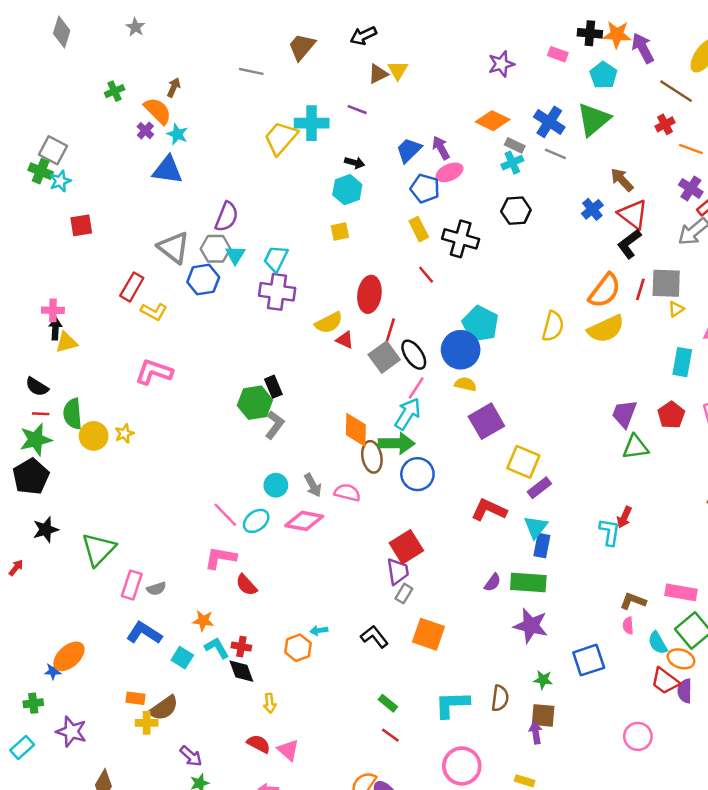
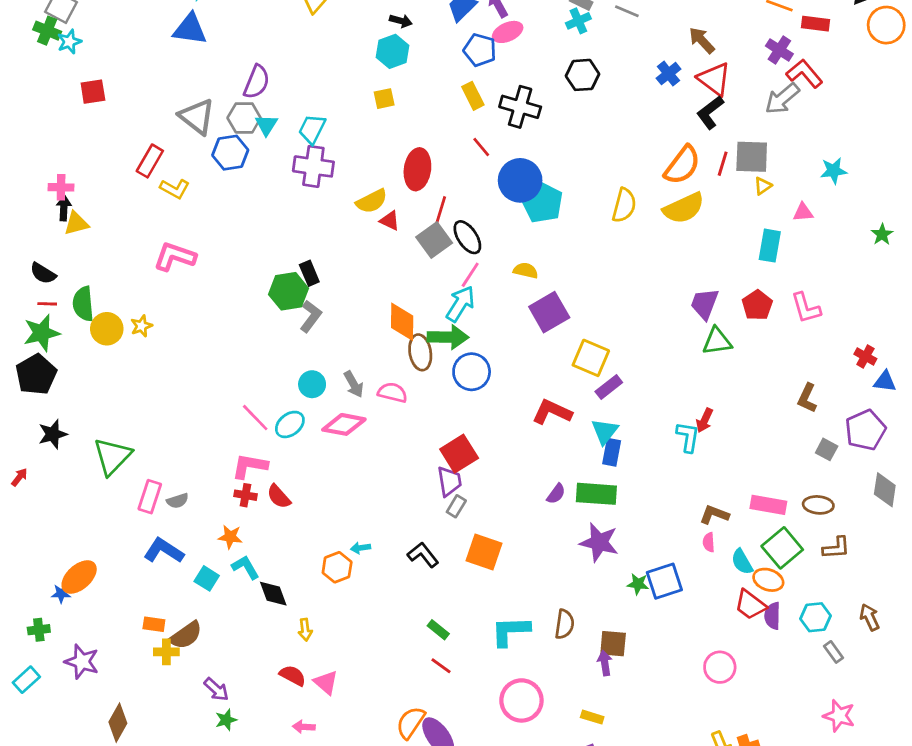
blue circle: (461, 350) -> (520, 180), moved
red cross: (241, 647) -> (245, 495), moved
green star: (543, 680) -> (638, 584), moved

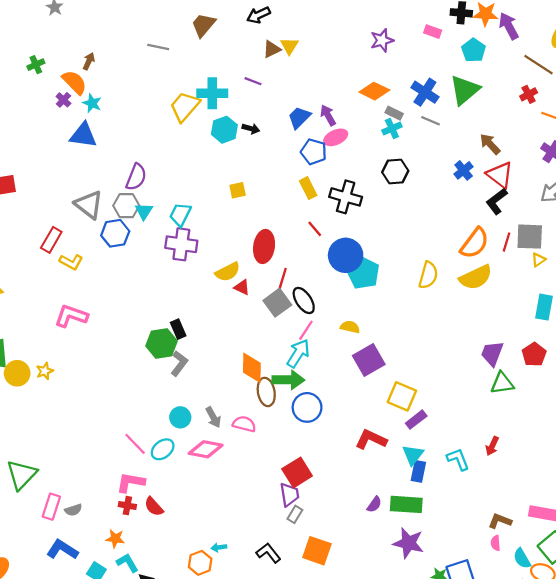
cyan hexagon: (392, 51) -> (224, 130), moved
cyan L-shape: (688, 437) -> (458, 459), moved, turned -30

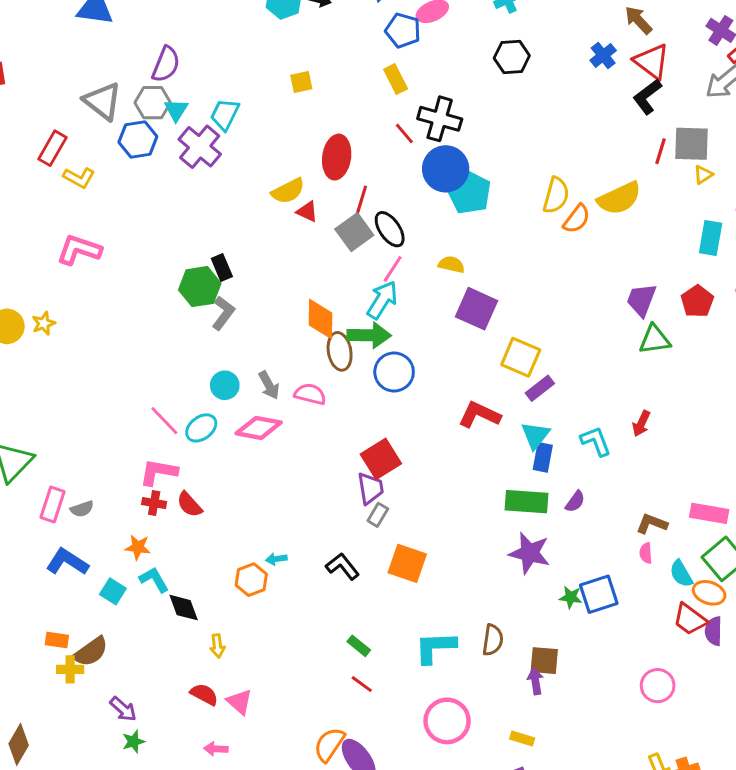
black cross: (346, 197) -> (440, 119), moved
orange semicircle: (475, 243) -> (577, 219), moved, size x0.7
purple cross: (181, 244) -> (200, 147), moved, turned 32
purple square: (369, 360) -> (477, 309), turned -36
purple semicircle: (374, 504) -> (575, 502), moved

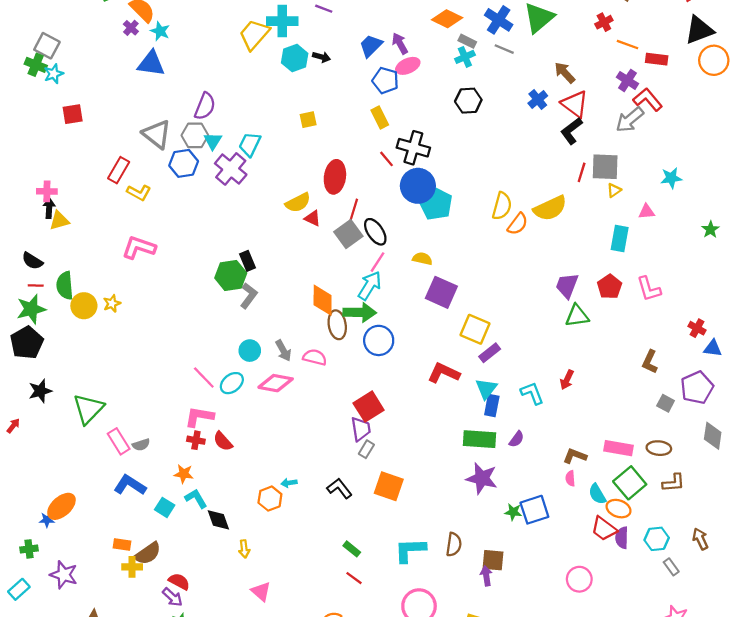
pink rectangle: (53, 504) -> (119, 441), turned -50
red semicircle: (204, 694) -> (179, 581), moved

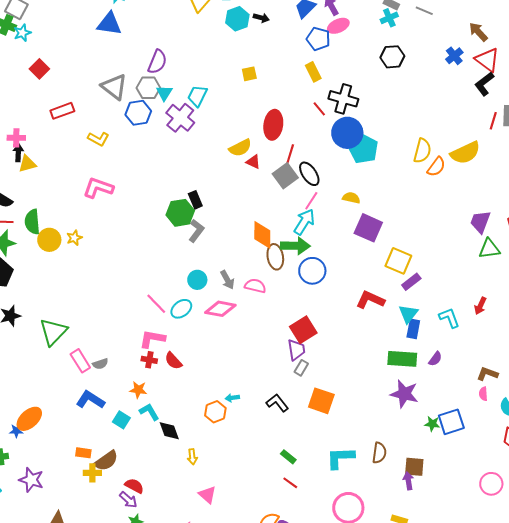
red square: (73, 114) -> (39, 69), turned -36
red rectangle: (119, 170) -> (62, 111), moved, turned 40

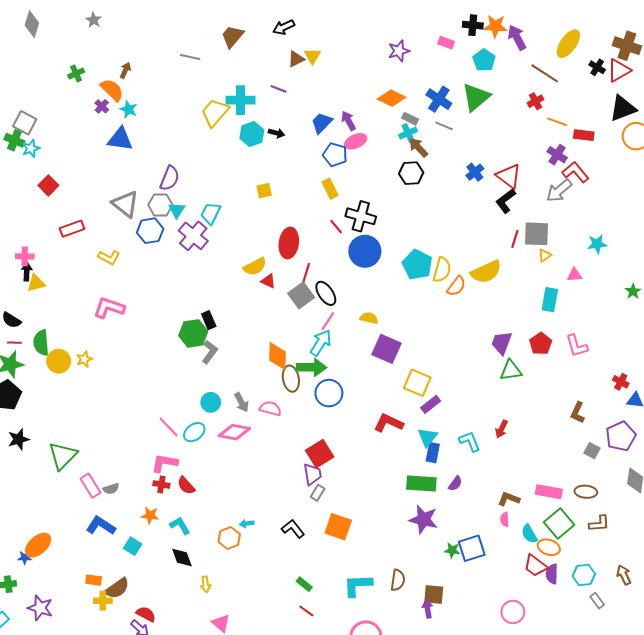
brown arrow: (478, 32) -> (418, 147), moved
cyan pentagon: (363, 149) -> (417, 265), moved
cyan L-shape: (149, 412) -> (180, 526), moved

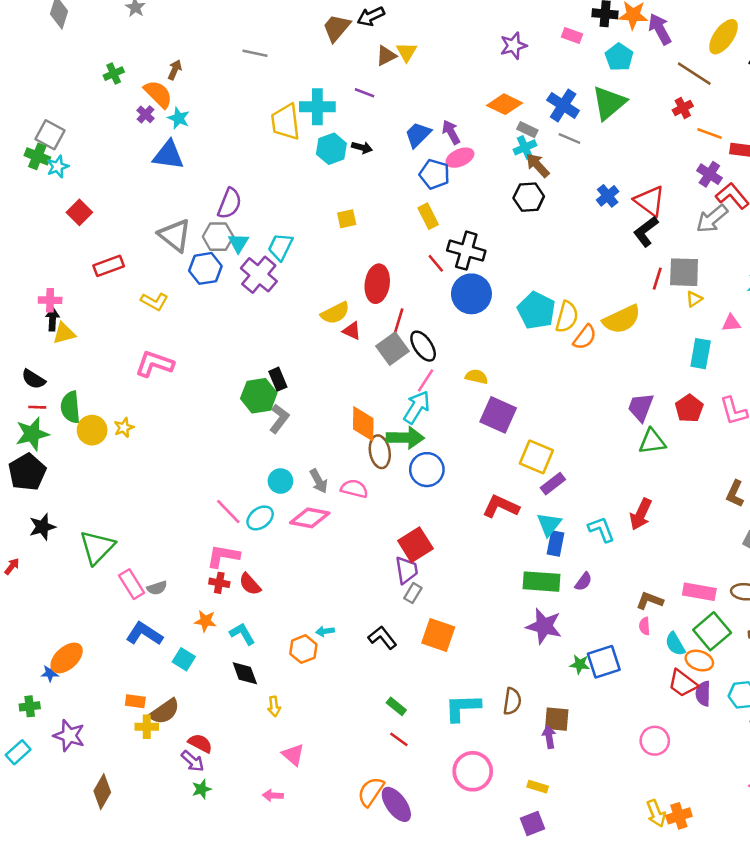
brown trapezoid: (232, 36) -> (336, 28), moved
yellow trapezoid: (215, 113) -> (286, 122), turned -48
red arrow: (502, 429) -> (641, 514), size x1.4

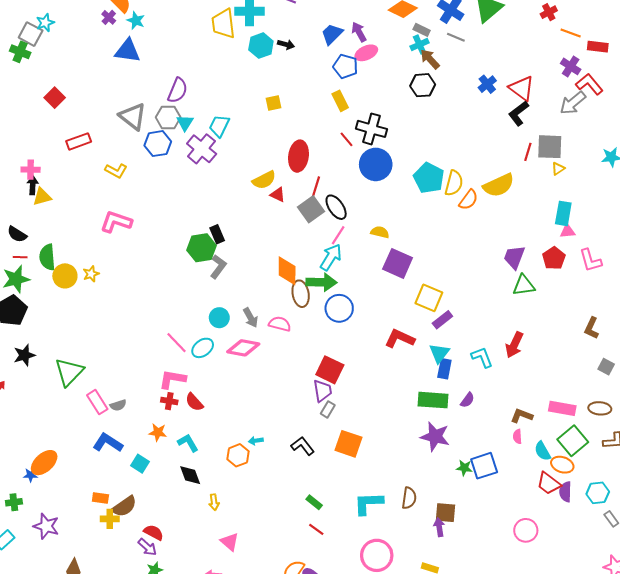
cyan star: (58, 167) -> (45, 23), moved
pink triangle: (731, 323) -> (568, 231), moved
red square: (415, 545) -> (330, 370), turned -32

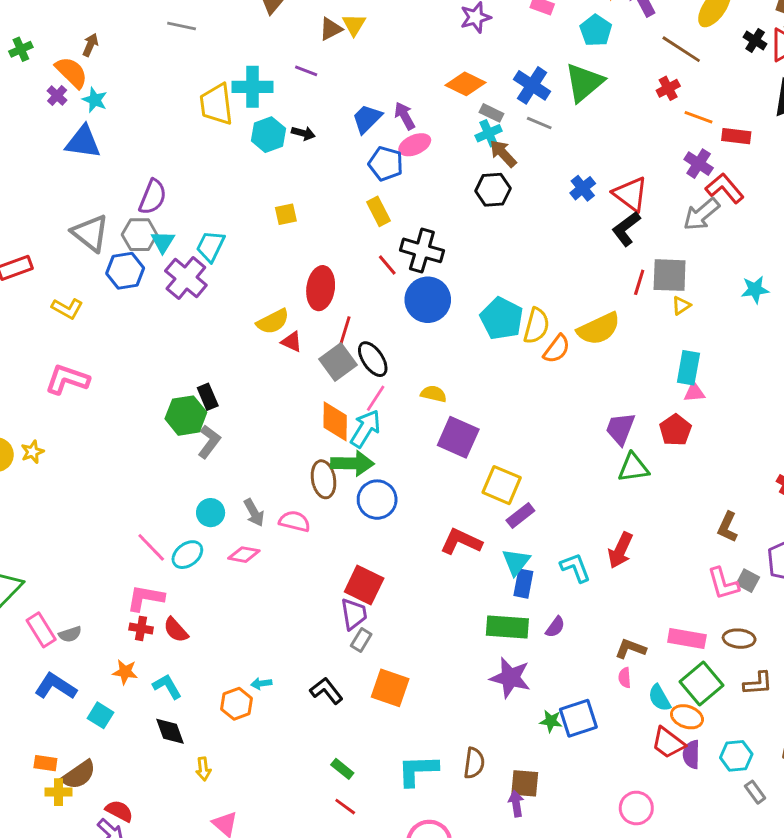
pink L-shape: (590, 260) -> (723, 584), moved
orange diamond: (287, 271) -> (335, 421), moved
pink diamond: (243, 348) -> (244, 555), size x0.7

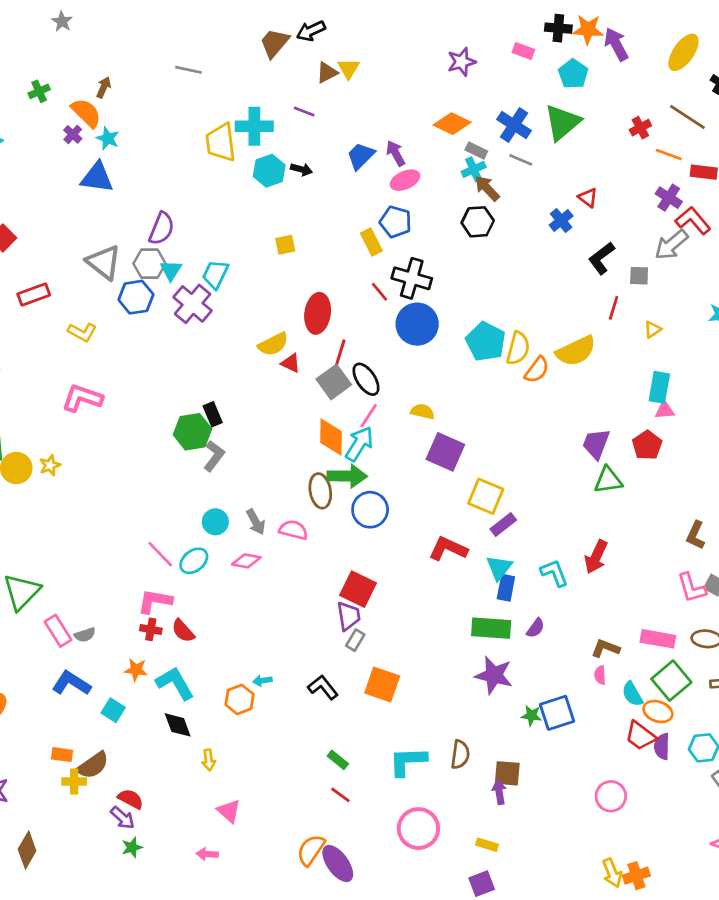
brown line: (681, 49) -> (688, 117), moved
blue pentagon: (386, 164) -> (396, 222), moved
red triangle: (631, 194) -> (588, 198), moved, size x0.6
gray square: (670, 275) -> (639, 276), moved, size x0.6
cyan L-shape: (167, 686) -> (175, 683), size x1.4

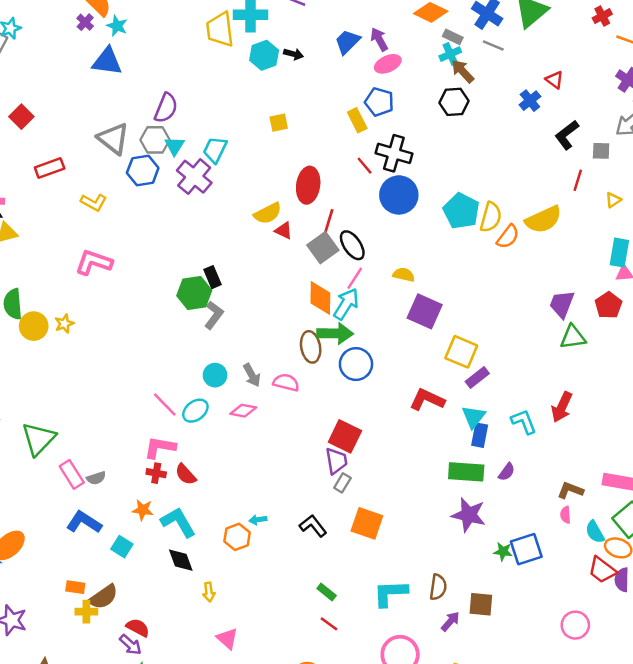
purple arrow: (499, 792) -> (450, 621), moved, turned 50

